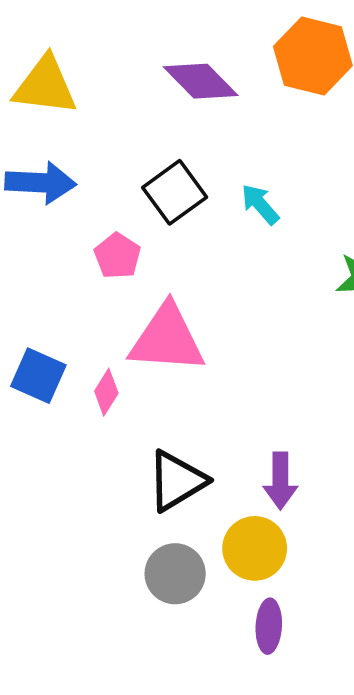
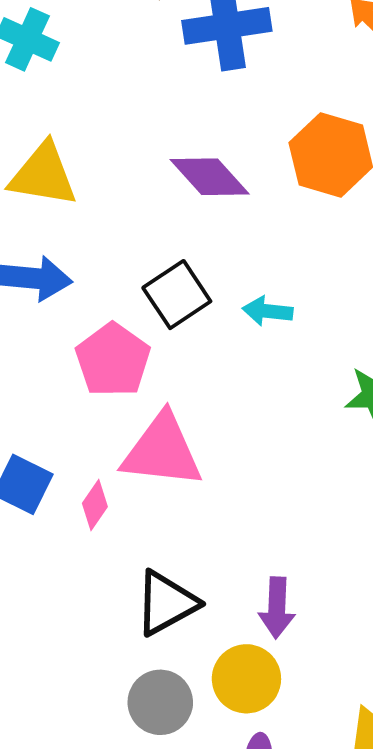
cyan arrow: (260, 204) -> (268, 311), turned -45
pink pentagon: (117, 256) -> (113, 360), size x1.5

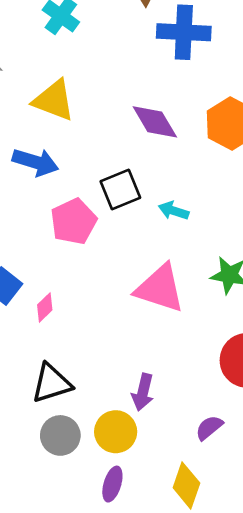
pink triangle: (162, 451) -> (160, 288), moved
black triangle: (166, 603) -> (52, 383), moved

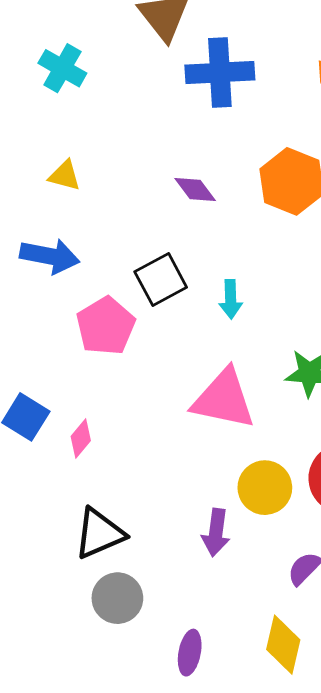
yellow triangle: (54, 100) -> (65, 176), size x0.6
purple diamond: (155, 122) -> (195, 190), size x0.7
cyan arrow: (174, 211) -> (231, 299), turned -104
yellow circle: (116, 432) -> (265, 488), moved

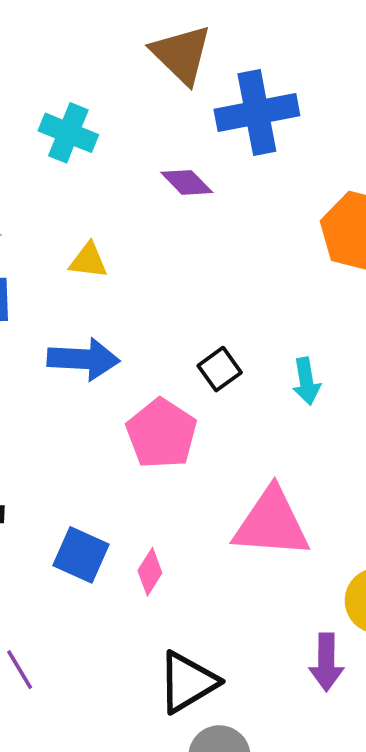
purple diamond: (195, 190) -> (187, 182), moved
black square: (161, 279) -> (220, 369), size x0.7
pink triangle: (224, 399) -> (271, 523), moved

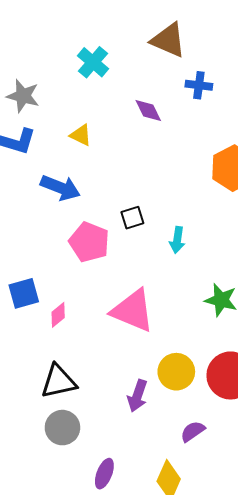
brown triangle: (181, 54) -> (168, 40), turned -39
blue cross: (257, 113) -> (199, 85), size x0.6
pink pentagon: (162, 433) -> (89, 242), turned -30
blue square: (81, 555) -> (24, 293), turned 32

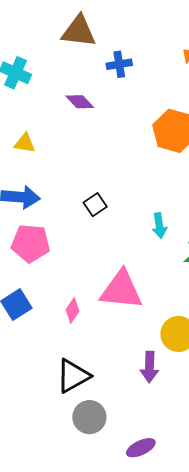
cyan arrow: (177, 240) -> (159, 225), moved
pink pentagon: (89, 242) -> (31, 243), moved
pink diamond: (58, 315) -> (73, 310), moved
purple ellipse: (104, 474) -> (141, 448), turned 60

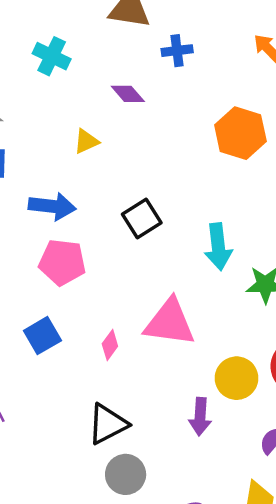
yellow triangle: (25, 143) -> (86, 141), moved, turned -35
black square: (95, 205) -> (142, 219), size x1.4
cyan arrow: (159, 225) -> (218, 247), size x1.5

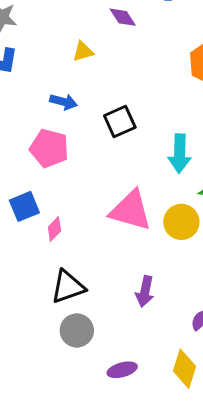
blue arrow: (52, 206) -> (63, 102), moved, size x0.7
pink diamond: (110, 345) -> (54, 229), moved
yellow circle: (237, 378) -> (181, 222), moved

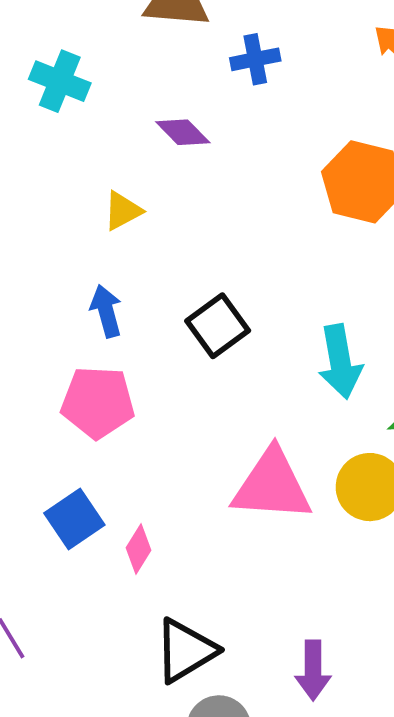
blue arrow: (63, 102) -> (106, 311), turned -108
purple arrow: (145, 291) -> (313, 670), moved

